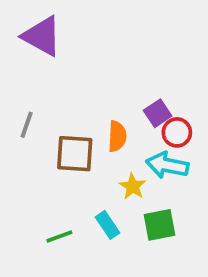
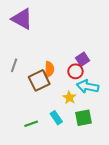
red circle: (177, 132) -> (75, 71), moved
orange semicircle: (117, 136) -> (49, 69), moved
brown square: (75, 154) -> (39, 80), turned -30

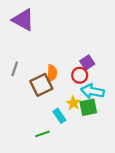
cyan rectangle: (56, 118) -> (59, 116), moved
green square: (84, 118) -> (88, 107), moved
green line: (31, 124) -> (42, 134), moved

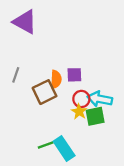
purple square: (87, 62) -> (74, 75), moved, turned 32
red circle: (80, 75) -> (81, 99), moved
cyan rectangle: (59, 116) -> (64, 148), moved, size x1.5

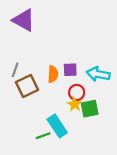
brown square: (45, 92) -> (27, 86), moved
cyan arrow: (100, 99) -> (98, 74), moved
cyan rectangle: (64, 148) -> (57, 126), moved

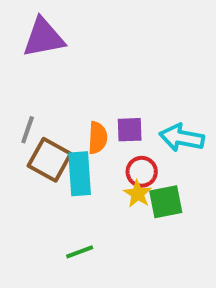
purple triangle: (24, 20) -> (44, 38), turned -40
brown square: (27, 86) -> (50, 160), turned -35
cyan rectangle: (57, 126) -> (80, 174), moved, turned 30

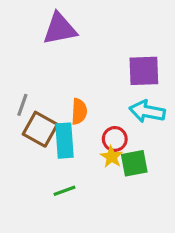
purple triangle: (44, 38) -> (60, 29), moved
purple square: (130, 130) -> (144, 71), moved, size x1.5
green line: (80, 252) -> (65, 191), moved

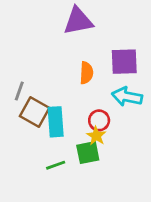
purple triangle: (60, 29) -> (78, 21), moved
orange semicircle: (79, 111) -> (86, 73), moved
green square: (134, 163) -> (88, 153), moved

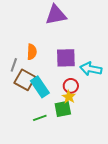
purple square: (124, 62) -> (66, 58), moved
orange semicircle: (86, 73) -> (32, 52), moved
cyan rectangle: (56, 122) -> (40, 87), turned -30

